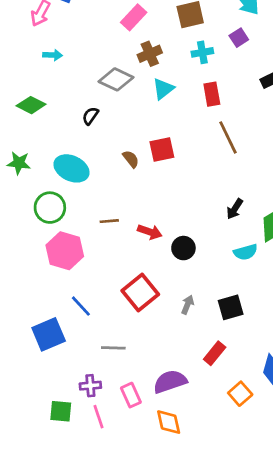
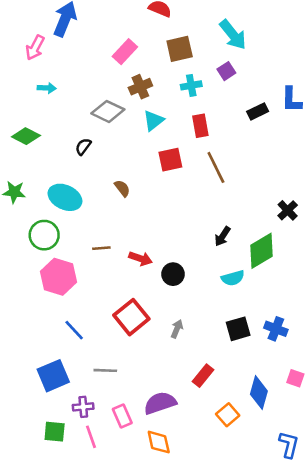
red square: (162, 150) -> (170, 160), moved
black square: (231, 307) -> (238, 329), moved
blue square: (49, 334) -> (53, 376), moved

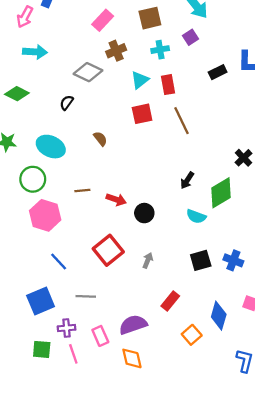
cyan arrow: (47, 88) -> (35, 52), size x1.5
cyan triangle: (153, 121) -> (140, 80), moved
cyan semicircle: (233, 278) -> (196, 216), turned 36

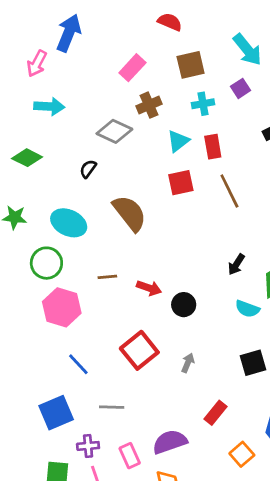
brown semicircle: (100, 139) -> (130, 213), size x2.0

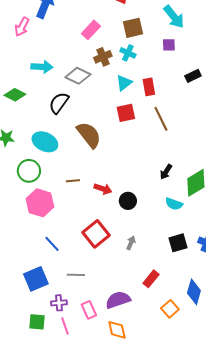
purple square: (240, 88) -> (169, 45), turned 32
cyan cross: (203, 104) -> (128, 53), moved, turned 35
cyan arrow: (49, 106) -> (42, 67), moved
black semicircle: (88, 169) -> (59, 103), size x1.6

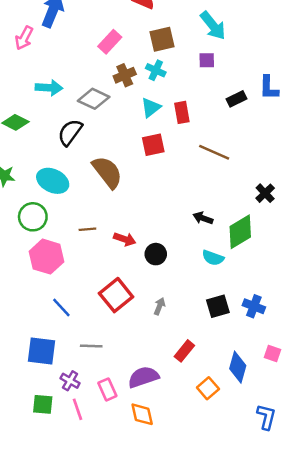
brown line: (161, 119) -> (214, 152), moved, turned -40
black arrow: (166, 172) -> (203, 218), turned 77
blue square: (36, 279) -> (42, 351), turned 30
purple cross: (59, 303) -> (70, 381), turned 35

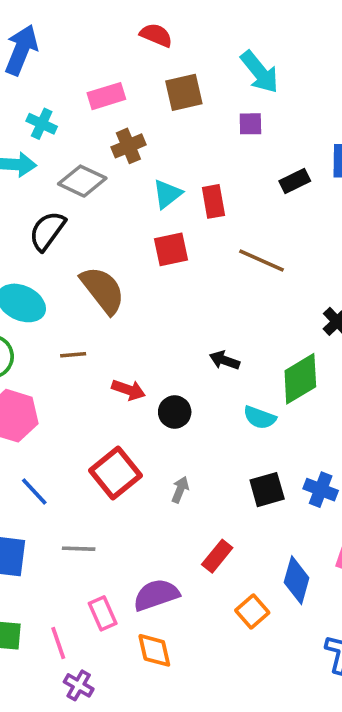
pink rectangle: (110, 42) -> (106, 96), turned 30
cyan cross: (156, 70) -> (42, 124), moved
black arrow: (203, 218) -> (225, 360), moved
brown line: (87, 229) -> (73, 355), moved
purple cross: (70, 381) -> (79, 685), moved

